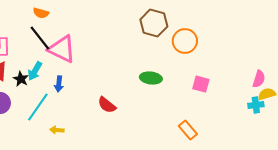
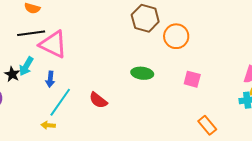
black line: (40, 38) -> (31, 33), turned -60
cyan line: (38, 107) -> (60, 102), moved
orange rectangle: (188, 130) -> (207, 125), moved

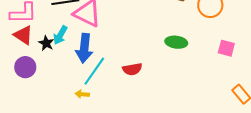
blue arrow: (50, 79) -> (84, 48), size x1.8
red semicircle: (98, 100) -> (132, 69), turned -48

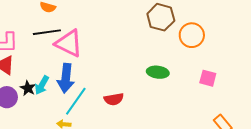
cyan arrow: (60, 35) -> (42, 85), moved
black star: (46, 43) -> (28, 88), moved

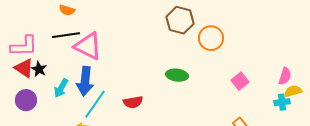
pink square: (208, 78) -> (240, 81), moved, turned 36
black star: (28, 88) -> (39, 69), moved

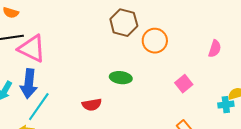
pink semicircle: (285, 76) -> (215, 49), moved
red semicircle: (133, 102) -> (92, 105), moved

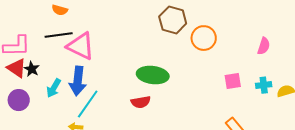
green ellipse: (121, 78) -> (153, 75), moved, size x1.4
pink square: (184, 84) -> (233, 81), turned 30
cyan cross: (226, 105) -> (264, 85), moved

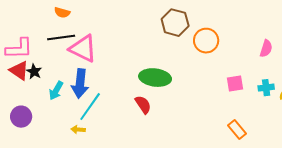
purple circle: (19, 100) -> (21, 117), moved
red semicircle: (141, 102) -> (143, 105), turned -114

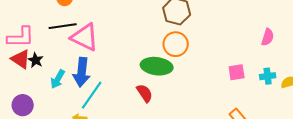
orange circle: (206, 41) -> (176, 44), moved

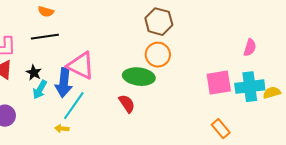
pink triangle: (85, 37) -> (81, 66), moved
black star: (36, 60) -> (34, 73), moved
pink square: (237, 72) -> (219, 83), size x1.5
cyan cross: (268, 76) -> (250, 87), size x1.8

